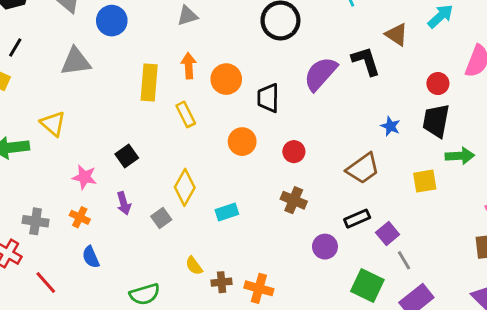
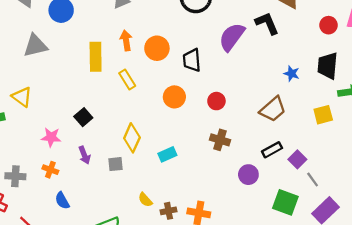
red circle: (438, 84) -> (329, 25), moved
gray square: (161, 218) -> (116, 164), turned 35

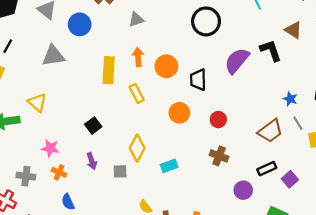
pink star: (51, 137) -> (50, 148), moved
gray line: (313, 180) -> (298, 123), moved

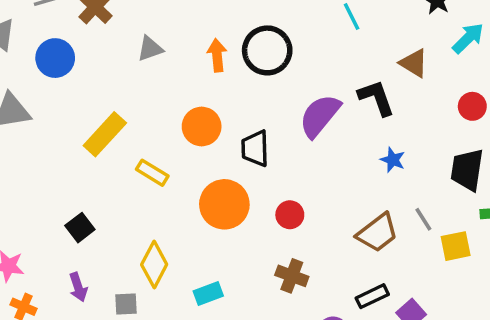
orange arrow: (138, 57) -> (217, 55), moved
yellow rectangle: (109, 70) -> (105, 134), turned 40
yellow rectangle: (137, 93) -> (152, 173), turned -30
blue star: (290, 99) -> (393, 160), moved
orange circle: (179, 113) -> (224, 204), size x1.4

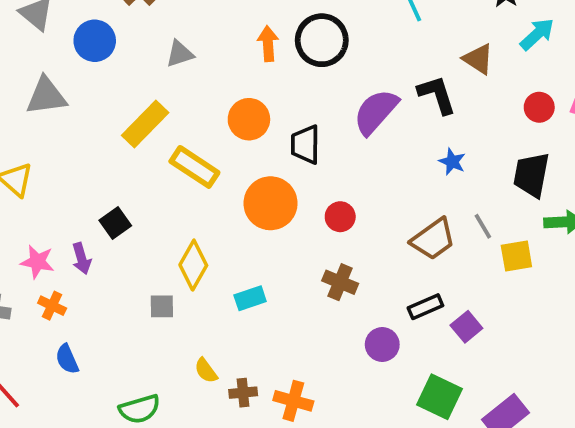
gray triangle: (150, 49) -> (180, 54), moved
yellow rectangle: (152, 173) -> (194, 167), size x1.4
purple arrow: (78, 287) -> (82, 259), moved

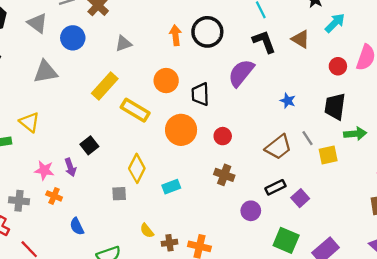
black L-shape: (437, 95) -> (264, 42), moved
blue semicircle: (67, 359) -> (77, 226), moved

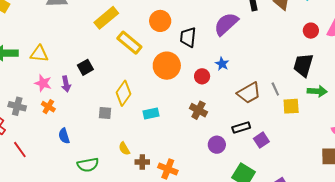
blue star: (288, 101) -> (222, 64), moved
yellow triangle: (29, 122) -> (39, 54), moved, turned -42

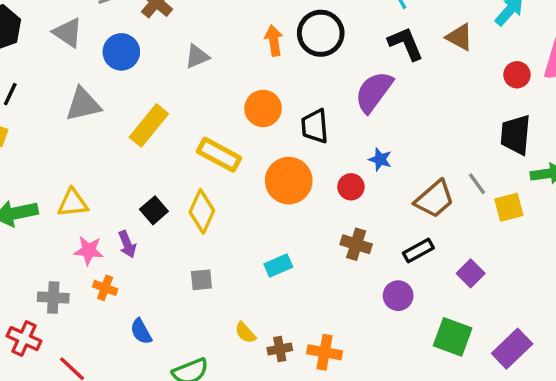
yellow rectangle: (106, 18) -> (149, 125), moved
yellow diamond: (123, 93) -> (202, 211), moved
black rectangle: (241, 127) -> (418, 251), moved

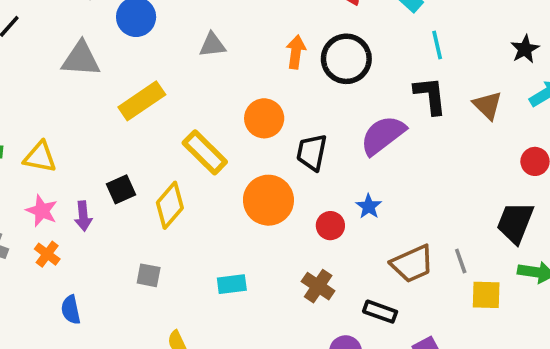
black rectangle: (418, 251) -> (380, 312), turned 32

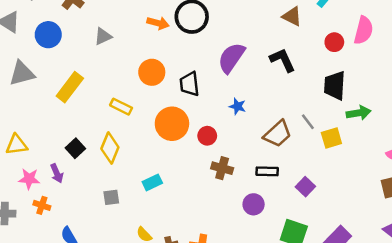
orange arrow: (296, 52) -> (158, 23), turned 115
black L-shape: (430, 95) -> (282, 60), moved
yellow rectangle: (205, 152) -> (121, 107), size x0.7
red circle: (330, 226) -> (207, 136), moved
cyan rectangle: (232, 284) -> (152, 182), moved

